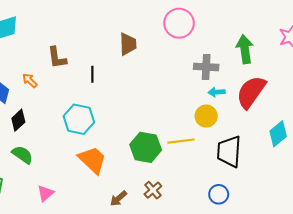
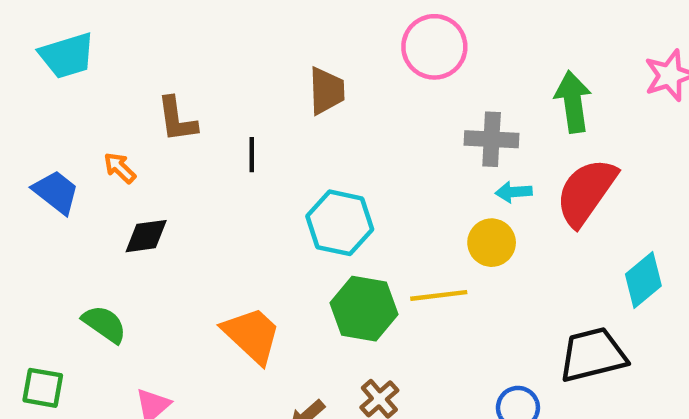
cyan hexagon: (79, 119) -> (340, 223), moved
black diamond: (18, 120) -> (146, 236), moved, turned 35
black trapezoid: (229, 152) -> (593, 355), moved, turned 72

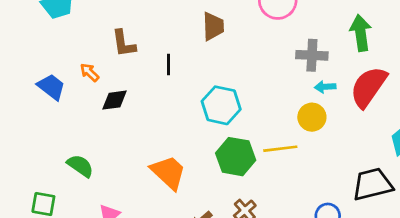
black diamond: (146, 236) -> (115, 100), moved

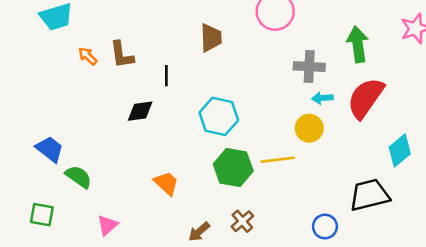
orange arrow: (90, 72) -> (88, 56), moved
blue trapezoid: (51, 87) -> (50, 149), moved
black diamond: (115, 100) -> (140, 111), moved
orange trapezoid: (168, 172) -> (166, 183), size x0.7

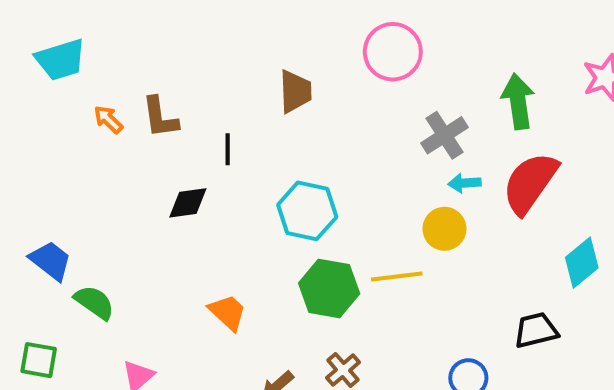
gray cross: (309, 67) -> (444, 135), turned -36
black trapezoid: (370, 195) -> (536, 330), size x0.7

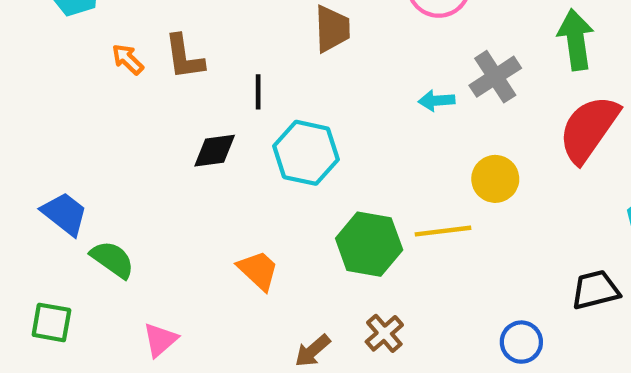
cyan arrow: (464, 183) -> (437, 101), moved
cyan hexagon: (307, 211) -> (306, 153), moved

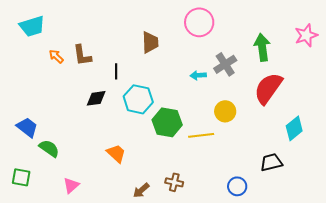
green hexagon: (369, 244) -> (167, 122), moved
brown cross: (384, 333) -> (174, 182), turned -36

